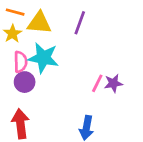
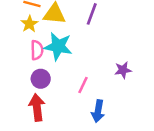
purple circle: (25, 82) -> (41, 79), moved
pink line: (97, 83) -> (83, 85), moved

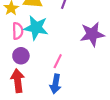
purple star: (123, 70) -> (92, 34), moved, size x1.6
blue arrow: (98, 111) -> (55, 84), moved

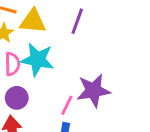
purple star: (92, 34) -> (93, 91), moved

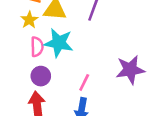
purple star: (93, 91) -> (130, 70), moved

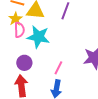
pink semicircle: (37, 47) -> (19, 30), moved

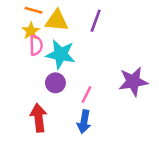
purple circle: (24, 63) -> (55, 83), moved

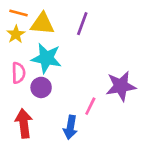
pink semicircle: (36, 45) -> (18, 73), moved
pink line: (87, 94) -> (90, 106), moved

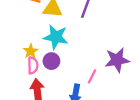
yellow star: (16, 34) -> (31, 51), moved
pink semicircle: (18, 73) -> (33, 65), moved

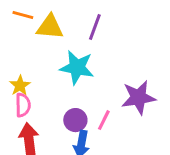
cyan star: (56, 37) -> (77, 68), moved
purple circle: (51, 61) -> (75, 120), moved

